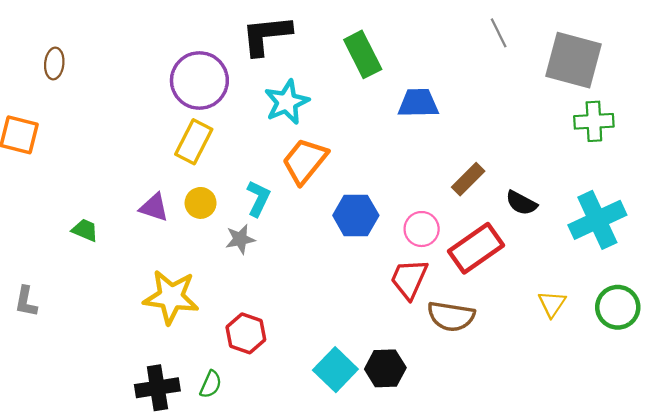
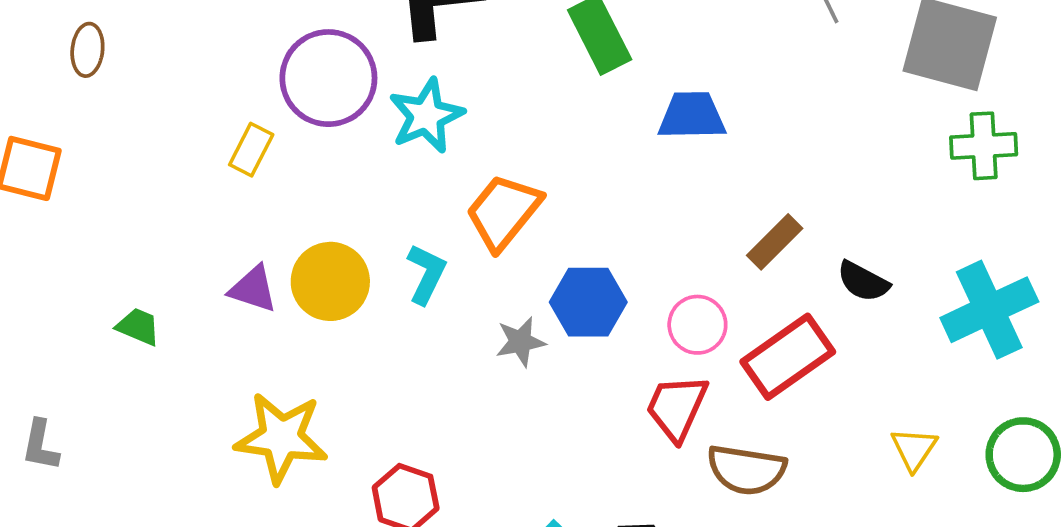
cyan star: (287, 102) -> (426, 116), moved
yellow rectangle: (194, 142) -> (251, 150), moved, size x0.7
yellow circle: (201, 203) -> (330, 281), size x1.5
gray star: (240, 239) -> (520, 342), moved

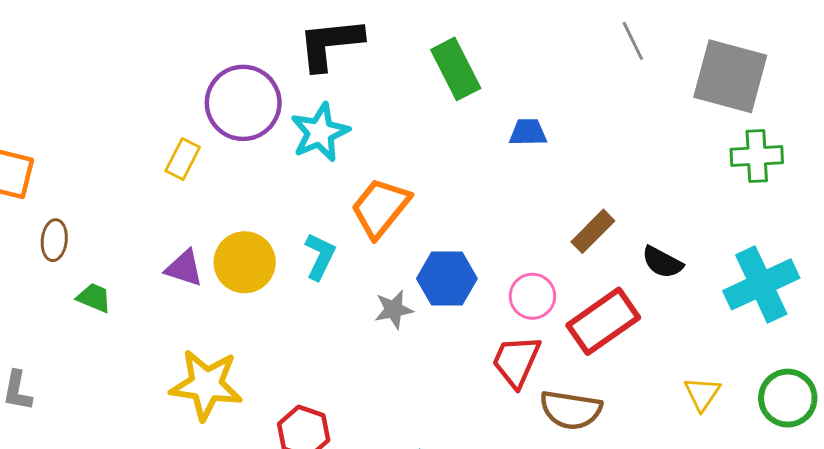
brown ellipse: (87, 50) -> (54, 240), moved
blue trapezoid: (692, 116) -> (528, 132), size x0.7

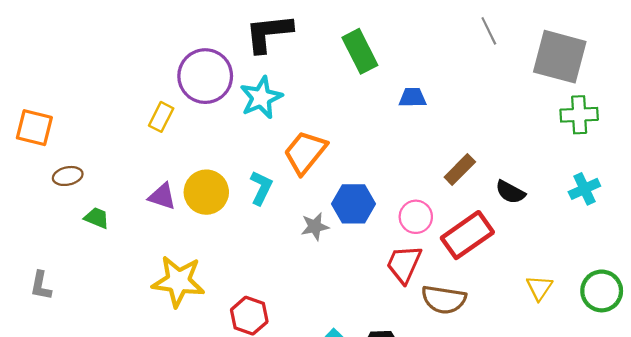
brown ellipse: (54, 240) -> (68, 176), turned 72
cyan cross: (761, 284) -> (584, 189), moved, size x0.6

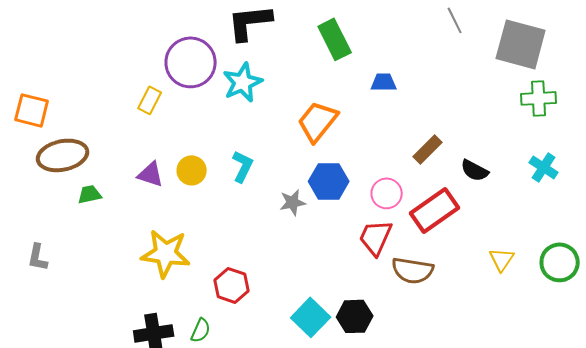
orange trapezoid: (305, 152) -> (318, 121), moved
brown ellipse: (68, 176) -> (63, 155), size x1.8
cyan cross: (584, 189) -> (544, 167), turned -32
yellow circle: (206, 192) -> (192, 170), size x0.7
green trapezoid: (97, 218) -> (90, 194), turned -35

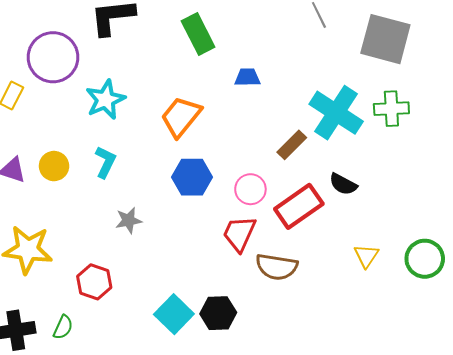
cyan star: (243, 82) -> (105, 100), moved
green cross: (539, 98) -> (391, 109), moved
cyan cross: (544, 167) -> (336, 113), moved, size x1.8
black semicircle: (475, 170) -> (343, 184), moved
gray star: (293, 202) -> (129, 220), moved

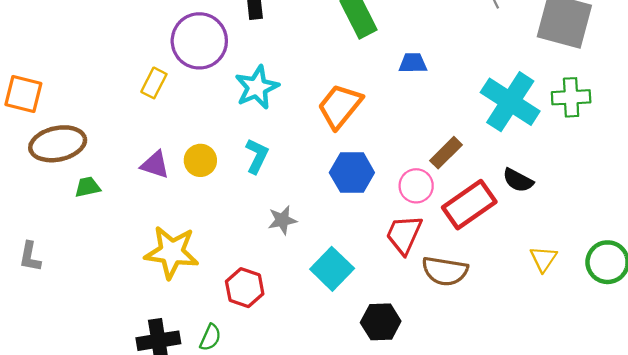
brown rectangle: (292, 145) -> (446, 153), moved
cyan square: (174, 314) -> (332, 269), moved

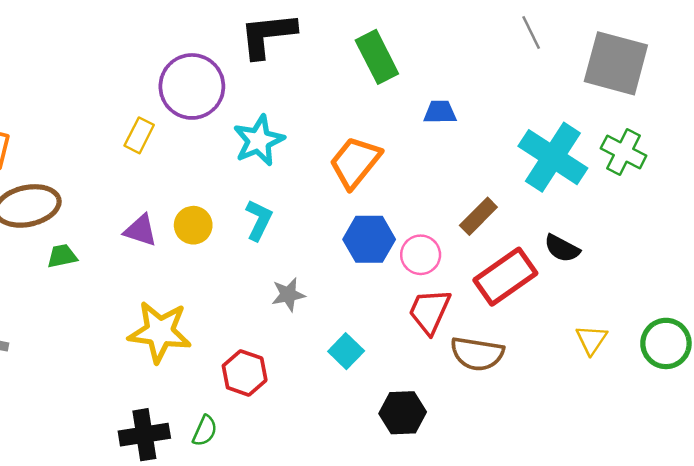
green cross: (571, 97) -> (624, 152), turned 30
pink circle: (416, 186) -> (421, 255), moved
cyan square: (332, 269) -> (346, 351), size x0.7

